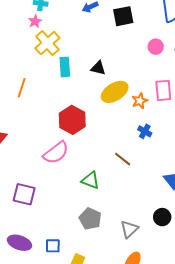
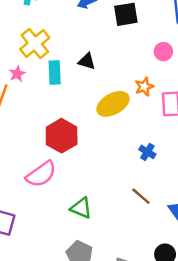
pink star: (35, 21) -> (17, 74), moved
black triangle: (98, 68) -> (87, 61), moved
orange star: (140, 101) -> (144, 87), moved
brown line: (123, 159) -> (141, 196), moved

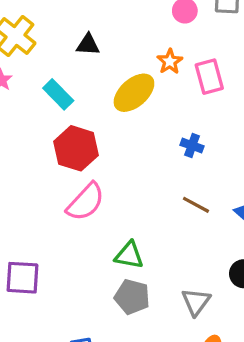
cyan rectangle: (55, 73) -> (58, 94), moved, turned -30
pink semicircle: (41, 174) -> (86, 202), moved
green triangle: (81, 208) -> (129, 255), moved

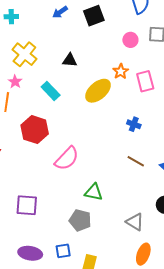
red hexagon: (76, 148) -> (35, 130), moved
gray pentagon: (132, 297) -> (80, 220), moved
gray triangle: (196, 302) -> (135, 222), turned -36

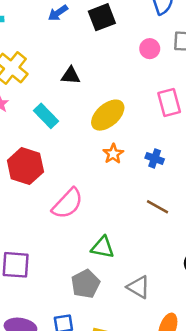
orange star: (121, 71) -> (113, 154), moved
gray pentagon: (80, 220) -> (85, 284), turned 30
gray triangle: (135, 222) -> (138, 287), moved

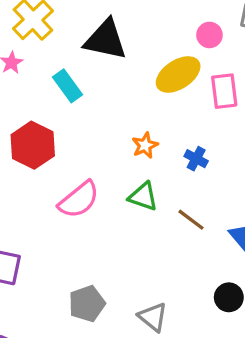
pink circle: (150, 49) -> (209, 35), moved
black triangle: (71, 76) -> (106, 40), size x1.8
yellow ellipse: (108, 115) -> (178, 74), moved
green triangle: (103, 247) -> (143, 197), moved

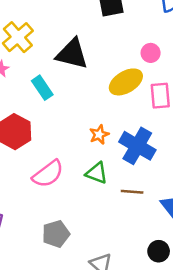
blue cross: (196, 159) -> (137, 146), size x2.0
brown line: (191, 220) -> (132, 192), turned -35
gray pentagon: (87, 304) -> (56, 234), moved

